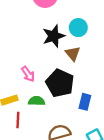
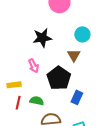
black star: (54, 36) -> (42, 38), moved
green semicircle: (37, 101) -> (37, 101), moved

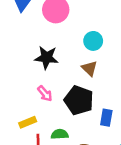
black star: (42, 38) -> (46, 58), turned 30

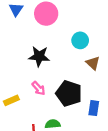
brown triangle: (89, 68) -> (93, 63), moved
yellow rectangle: (28, 122) -> (11, 100), moved

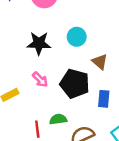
cyan circle: (80, 40) -> (77, 37), moved
brown triangle: (93, 63) -> (100, 62), moved

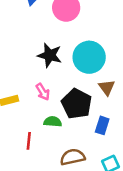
cyan circle: (77, 37) -> (89, 57), size x1.6
green semicircle: (58, 119) -> (53, 122), moved

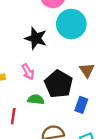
cyan circle: (89, 57) -> (71, 24), moved

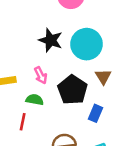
cyan circle: (71, 24) -> (87, 44), moved
green semicircle: (36, 99) -> (35, 100), moved

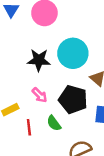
green semicircle: (35, 100) -> (54, 123), moved, turned -119
red line: (23, 122) -> (29, 127), moved

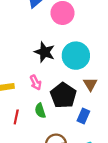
red line: (29, 127) -> (16, 117), moved

